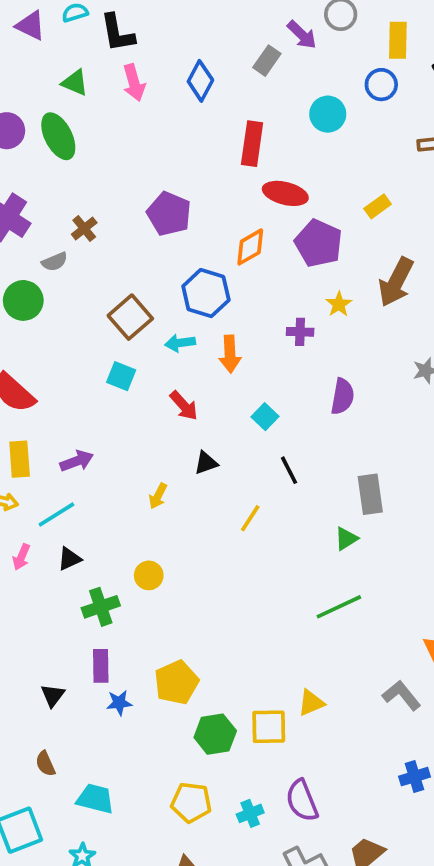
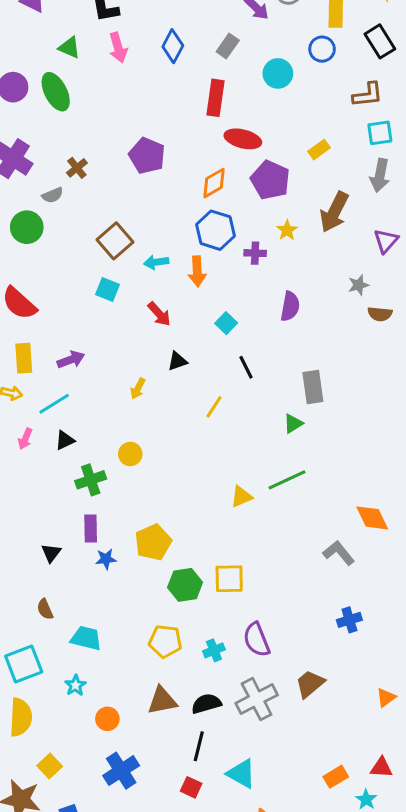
gray rectangle: (267, 61) -> (228, 46), moved
blue hexagon: (206, 293) -> (215, 230), moved
yellow triangle: (311, 703) -> (241, 497), moved

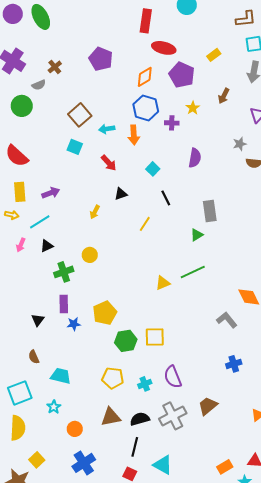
brown arrow: (334, 212) -> (224, 96), size x0.6

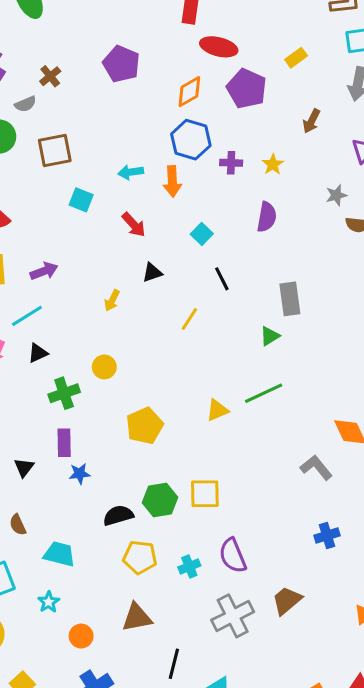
yellow star: (193, 108) -> (273, 164), moved
brown square: (80, 115) -> (55, 150), moved, turned 30
yellow pentagon: (105, 313) -> (145, 426), moved
black semicircle: (140, 419) -> (118, 515), moved

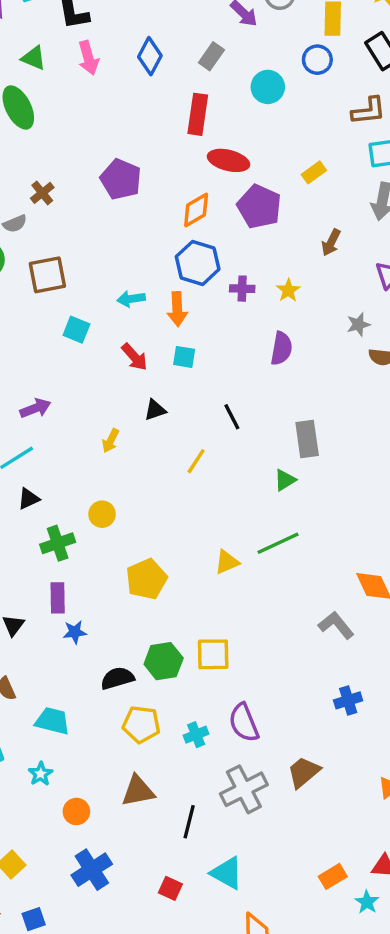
cyan square: (202, 234) -> (184, 357), moved, turned -35
black line: (174, 664) -> (189, 822), moved

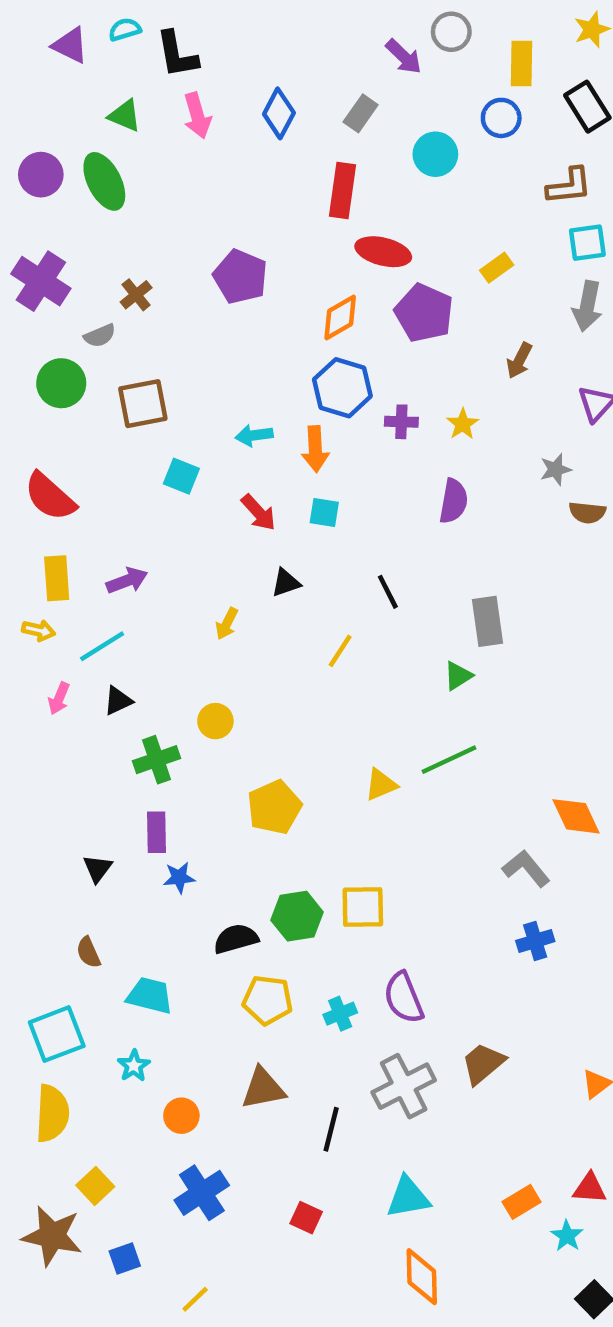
blue cross: (348, 700) -> (535, 941), moved
cyan triangle: (227, 873) -> (408, 1197), moved, turned -39

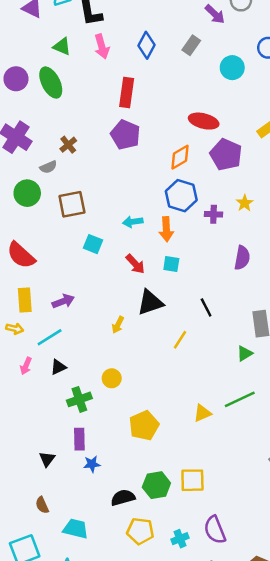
red rectangle: (342, 190) -> (127, 92), moved
yellow star: (463, 424) -> (245, 203), moved
black triangle: (286, 583) -> (150, 302), size x1.6

